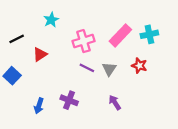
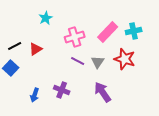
black line: (17, 39) -> (15, 46), moved
red star: (139, 66) -> (125, 59), size x1.5
purple arrow: (115, 102) -> (103, 92), size x1.5

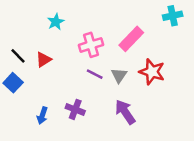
cyan cross: (134, 31) -> (173, 16), moved
black line: (15, 46) -> (18, 56), turned 72

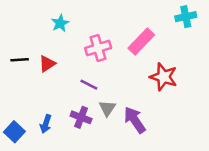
black line: (18, 56) -> (20, 60), turned -49
purple line: (95, 74) -> (89, 85), moved
gray triangle: (119, 75) -> (107, 108), moved
blue square: (13, 83) -> (14, 132), moved

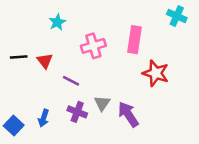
cyan cross: (186, 17) -> (177, 16), turned 36
pink rectangle: (141, 41) -> (134, 40), turned -35
red triangle: (47, 64) -> (45, 61), turned -35
purple line: (89, 85) -> (71, 81), moved

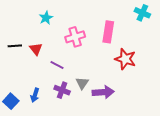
purple arrow: (128, 114) -> (103, 92), turned 120

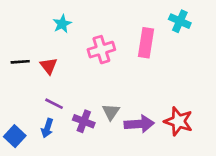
cyan cross: (142, 13) -> (180, 21), moved
red star: (125, 59) -> (178, 121), moved
purple line: (57, 65) -> (54, 104), moved

